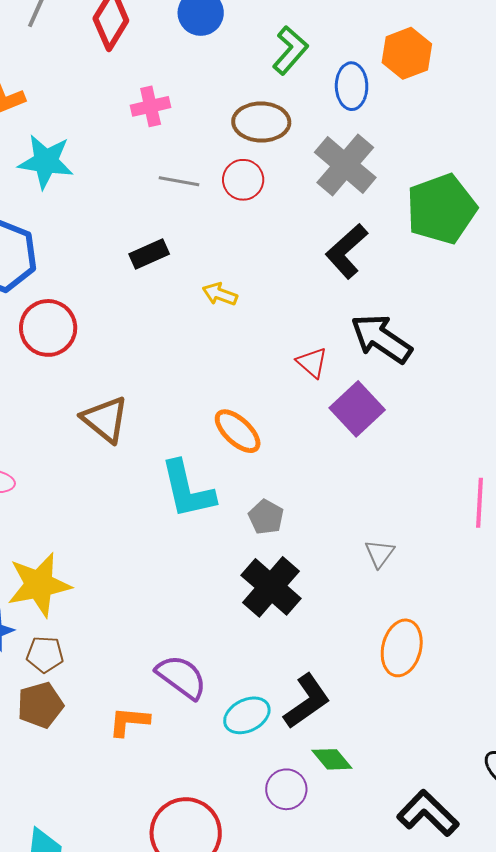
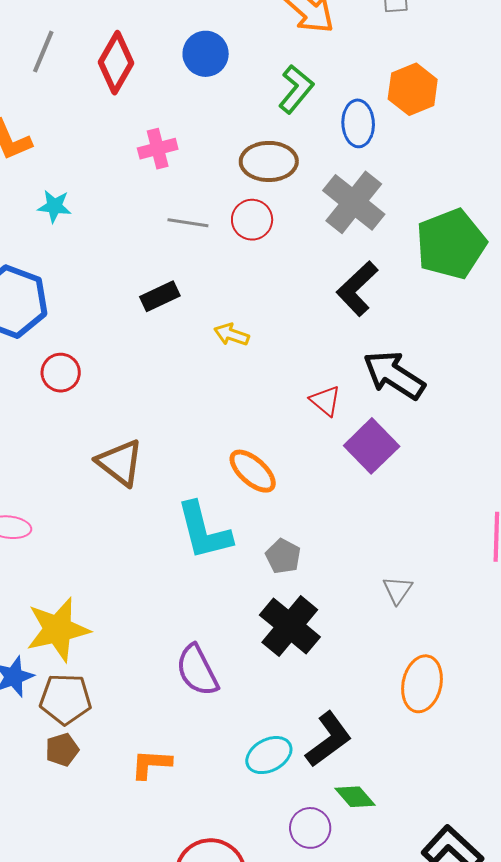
cyan star: (46, 162) -> (54, 206), size x0.6
red circle: (48, 328) -> (61, 373), size x0.7
brown pentagon: (45, 654) -> (66, 699), size x1.4
purple semicircle: (181, 677) -> (197, 670), moved, turned -152
brown pentagon: (40, 705) -> (62, 750), size x0.7

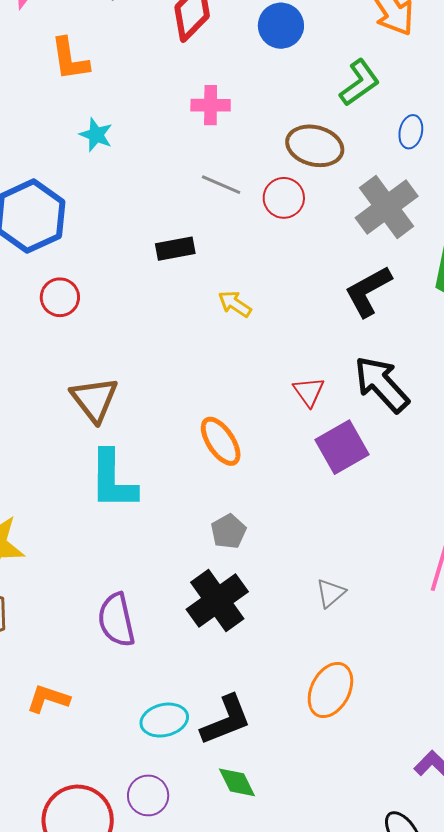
blue ellipse: (358, 123) -> (411, 132), size x0.7
cyan L-shape: (204, 531) -> (113, 480), moved
purple circle: (310, 828) -> (148, 795), moved

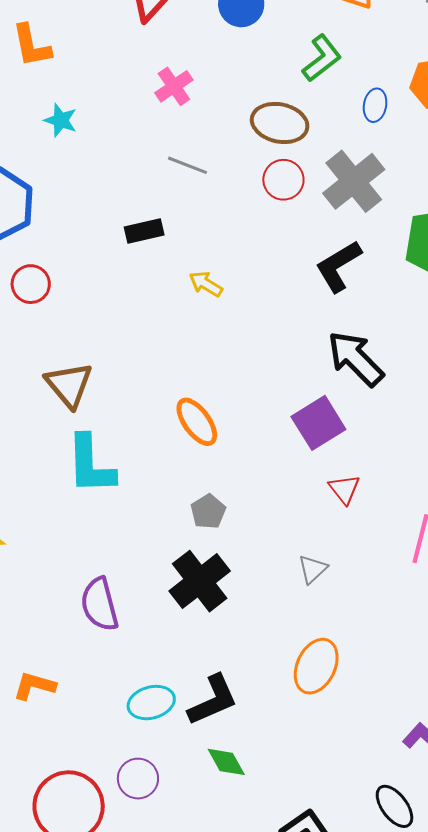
pink cross: (211, 105) -> (174, 86), turned -33
red circle: (284, 198) -> (283, 180), moved
red triangle: (309, 392) -> (344, 489), moved

